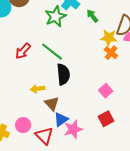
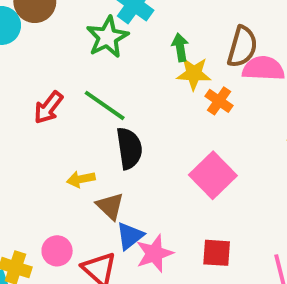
green arrow: (92, 16) -> (180, 47), moved, turned 32
yellow star: (109, 38) -> (194, 74), moved
pink square: (106, 91) -> (213, 175), size x1.6
red square: (106, 119) -> (217, 253), moved, turned 35

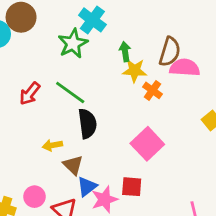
red square: (217, 253) -> (132, 187), moved

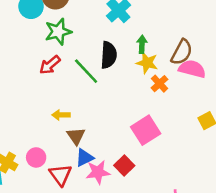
green star: (73, 43) -> (58, 32), moved
black semicircle: (87, 124) -> (109, 55), moved
red square: (132, 187) -> (124, 166), turned 30

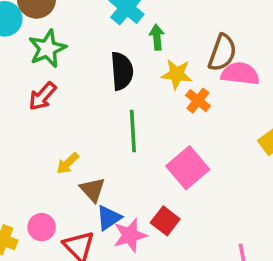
green arrow: (142, 44) -> (157, 37), moved
green line: (86, 71) -> (133, 131), moved, turned 48
yellow arrow: (61, 115) -> (68, 163), turned -36

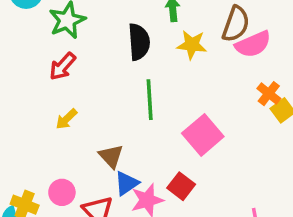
pink semicircle: (240, 74) -> (253, 44), turned 150
orange cross: (198, 101) -> (269, 94), moved
yellow arrow: (68, 163) -> (66, 119), moved

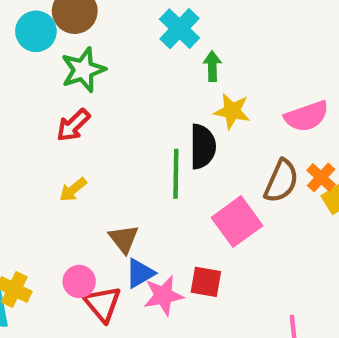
brown semicircle: (236, 24) -> (281, 181), moved
black semicircle: (139, 42) -> (203, 147), moved
red square: (181, 186) -> (206, 282), turned -32
pink circle: (62, 192) -> (79, 281), moved

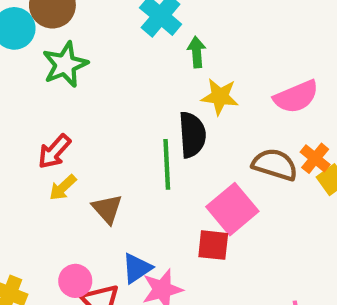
red arrow: (73, 125) -> (54, 151), moved
brown semicircle: (281, 181) -> (275, 165), turned -93
brown triangle: (124, 239) -> (107, 209), moved
red square: (206, 282) -> (213, 245), moved

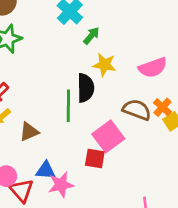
green arrow: (197, 52) -> (91, 36), turned 42
brown triangle: (107, 209) -> (29, 132), turned 45
blue triangle: (137, 268) -> (46, 170), turned 35

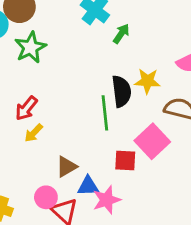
yellow star: (104, 65) -> (147, 81), moved
brown triangle: (29, 132) -> (66, 167), moved
red square: (95, 158) -> (125, 161), moved

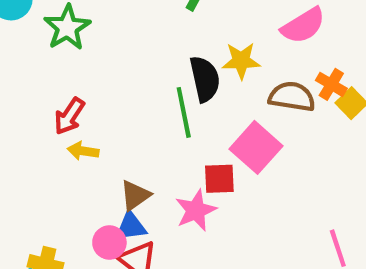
yellow arrow: (34, 133) -> (83, 151), turned 60
blue triangle: (88, 186) -> (131, 226), moved
pink star: (107, 200) -> (196, 210), moved

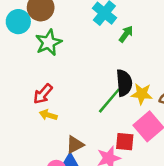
yellow star: (241, 61) -> (142, 94), moved
green line: (184, 112) -> (109, 101), turned 44

